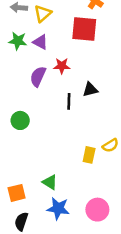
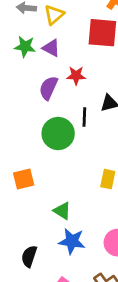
green circle: (20, 120) -> (58, 134), moved, size x1.5
orange square: (17, 193) -> (24, 179), moved

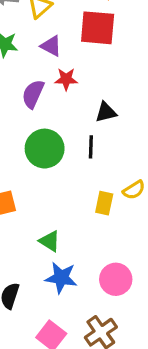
purple triangle: (51, 48) -> (51, 46), moved
black line: (84, 117) -> (91, 147), moved

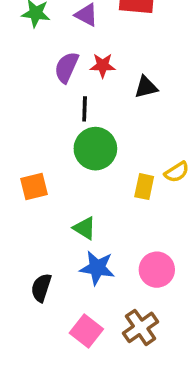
red star: (66, 79) -> (103, 66), moved
black line: (91, 147) -> (85, 109), moved
green circle: (45, 149) -> (95, 149), moved

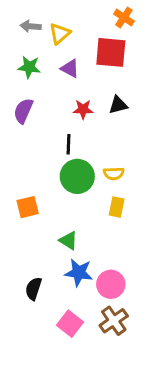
purple semicircle: (67, 67) -> (23, 111), moved
black triangle: (146, 87) -> (118, 105), moved
yellow semicircle: (177, 172) -> (114, 173), moved, turned 30
pink circle: (157, 270) -> (111, 284), moved

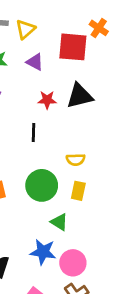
orange cross: (124, 17) -> (99, 28), moved
black triangle: (118, 105) -> (80, 96), size x1.5
green circle: (77, 176) -> (42, 185), moved
green triangle: (69, 241) -> (59, 222), moved

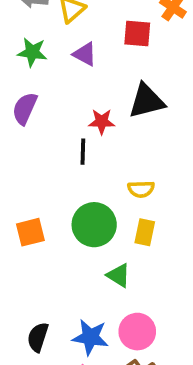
red square: (73, 47) -> (137, 34), size x0.7
red star: (47, 100) -> (102, 122), moved
blue star: (43, 252) -> (90, 337), moved

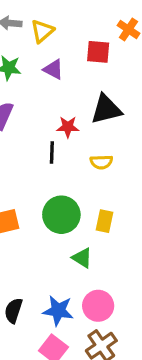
yellow semicircle: (141, 189) -> (101, 162), moved

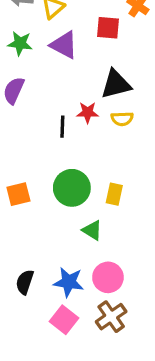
purple triangle: (53, 69) -> (64, 45), size x1.4
red star: (68, 127) -> (88, 112), moved
yellow semicircle: (101, 162) -> (122, 119), moved

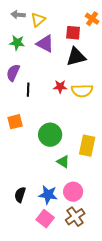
black triangle: (116, 84) -> (76, 57), moved
yellow semicircle: (122, 119) -> (82, 91), size x1.5
black line: (62, 127) -> (28, 90), moved
orange square: (18, 194) -> (15, 122), moved
yellow rectangle: (114, 194) -> (87, 146), moved, size x1.5

